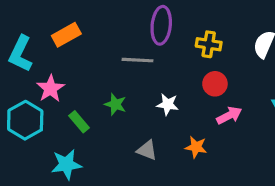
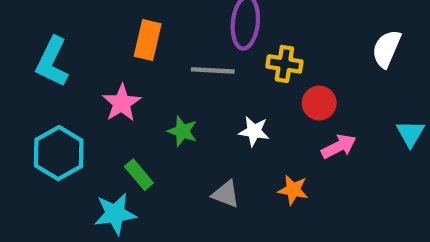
orange rectangle: (66, 35) -> (148, 40), moved, turned -48
yellow cross: (209, 44) -> (284, 64), moved
pink star: (51, 89) -> (122, 103), moved
green rectangle: (79, 122) -> (139, 175), moved

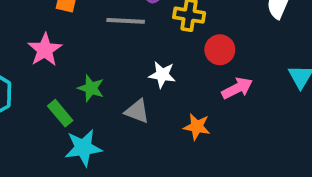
green star: (182, 131) -> (91, 88), moved
gray triangle: (226, 194) -> (137, 111), moved
cyan star: (115, 214) -> (83, 148), moved

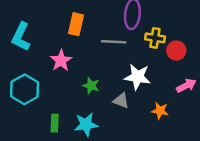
red circle: (220, 50) -> (176, 50), moved
white star: (162, 75) -> (137, 77), size x1.5
green rectangle: (60, 113) -> (55, 123), moved, turned 42

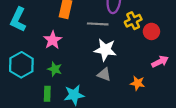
yellow cross: (155, 38) -> (133, 21), turned -35
white star: (137, 77) -> (105, 50), moved
green star: (91, 86) -> (55, 69), moved

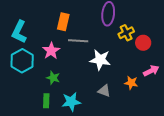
gray line: (98, 24) -> (78, 41), moved
cyan hexagon: (21, 65) -> (22, 61), moved
gray triangle: (104, 74) -> (104, 91), moved
orange star: (137, 83) -> (131, 83), moved

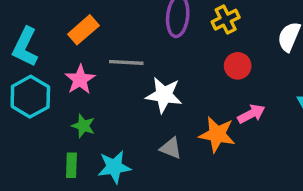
orange rectangle: (63, 22) -> (83, 30), moved, turned 36
yellow cross: (126, 33) -> (226, 20), moved
orange star: (131, 83) -> (217, 134), size x1.5

